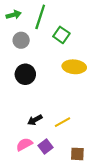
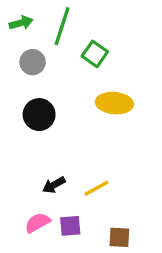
purple square: (46, 146) -> (70, 226), turned 32

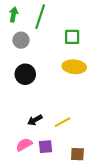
green arrow: (21, 23) -> (14, 15), turned -64
green square: (95, 54) -> (72, 37), moved, turned -35

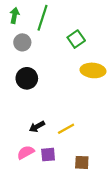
green square: (72, 37) -> (76, 39), turned -35
yellow ellipse: (74, 67) -> (93, 70), moved

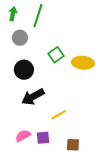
green square: (76, 39) -> (56, 55), moved
black arrow: (37, 127) -> (33, 97), moved, size x1.6

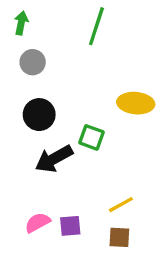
green line: (38, 16) -> (96, 26), moved
green square: (56, 55) -> (92, 137), moved, turned -35
yellow line: (59, 115) -> (121, 205), moved

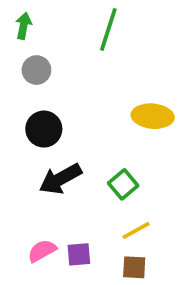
green square: (92, 137) -> (123, 184), moved, turned 30

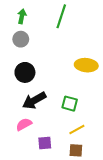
green arrow: (24, 26) -> (22, 16), moved
green square: (123, 184) -> (70, 104), turned -35
pink semicircle: (42, 251) -> (24, 124), moved

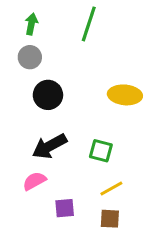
black circle: (25, 72) -> (48, 95), moved

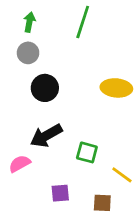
green square: (101, 151) -> (87, 152), moved
pink semicircle: (34, 181) -> (20, 164), moved
yellow line: (111, 189) -> (122, 175), moved, turned 65

